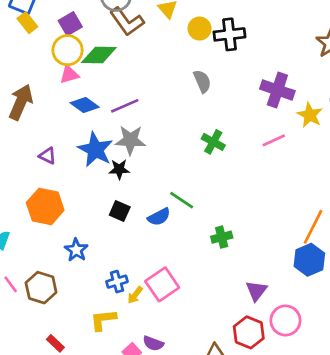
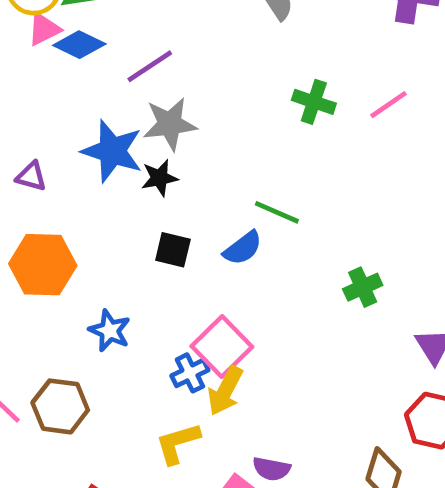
blue diamond: (85, 105) -> (79, 45), moved
pink line: (274, 140) -> (388, 105), moved
green cross: (222, 237) -> (363, 287), moved
pink square: (162, 284) -> (222, 347), moved
yellow arrow: (135, 295) -> (225, 391), size x1.5

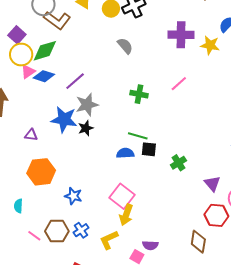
green cross: (314, 102) -> (139, 94), moved
blue semicircle: (243, 248) -> (125, 153), turned -138
black square: (173, 250) -> (149, 149), moved
blue cross: (190, 373) -> (81, 230), moved

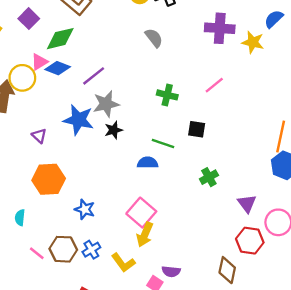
yellow circle: (21, 55) -> (22, 78), moved
black star: (86, 128) -> (114, 130), moved
purple triangle: (31, 135) -> (39, 136), turned 32
black square: (149, 149) -> (197, 129), moved
yellow L-shape: (109, 240) -> (123, 263), turned -105

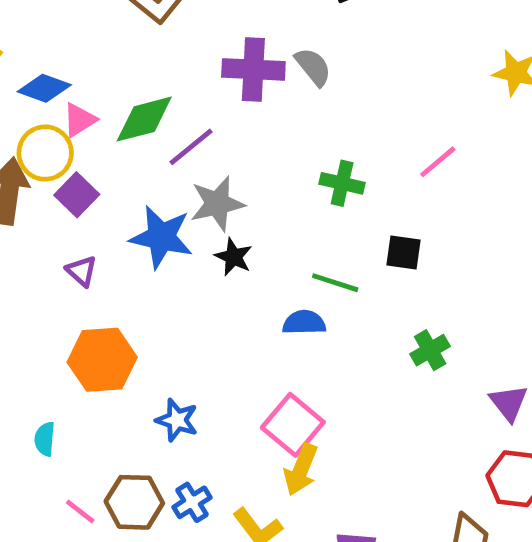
purple square: (29, 19) -> (77, 195), moved
purple cross: (220, 28) -> (253, 69), moved
green diamond: (60, 39) -> (144, 119), moved
blue diamond: (58, 68) -> (44, 88), moved
black star: (114, 130) -> (233, 257), turned -30

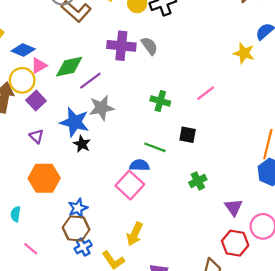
black star: (233, 257) -> (82, 144), moved
blue star: (177, 420) -> (78, 208), turned 30
pink square: (293, 425) -> (130, 185), moved
brown hexagon: (134, 502) -> (76, 228), moved

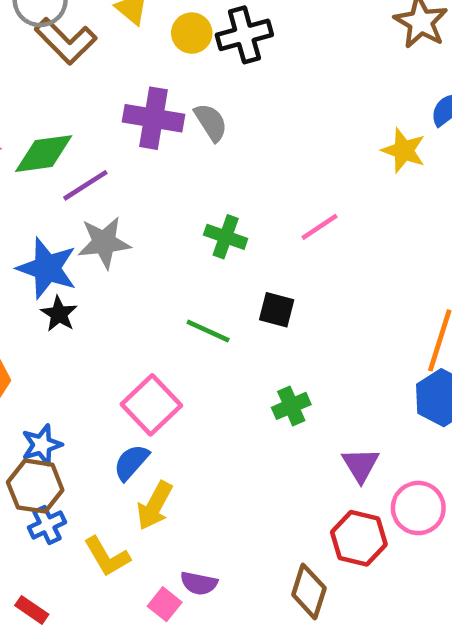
blue semicircle: (140, 165) -> (131, 462), moved, turned -54

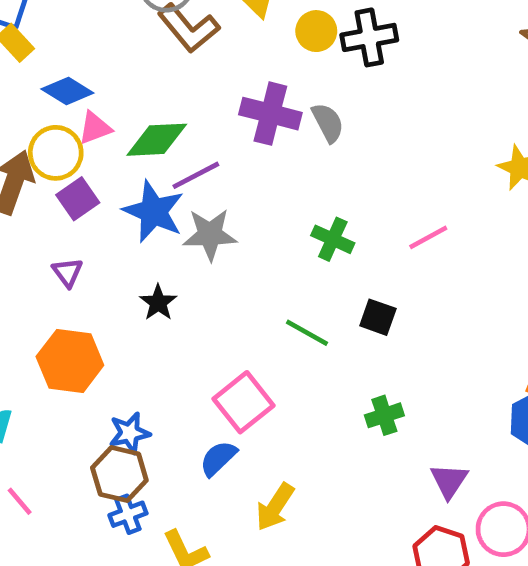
blue star: (47, 268) -> (154, 212), moved
yellow arrow: (155, 506) -> (275, 507), moved

